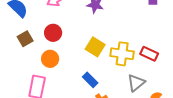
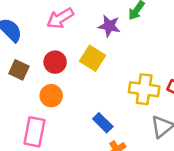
brown square: (25, 39) -> (19, 70), turned -35
yellow square: (95, 47) -> (92, 58), moved

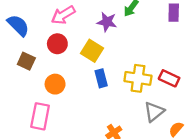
red circle: (55, 62) -> (57, 44), moved
blue rectangle: (103, 123) -> (101, 78), moved, turned 30

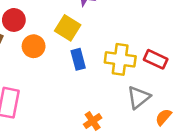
red circle: (57, 44) -> (14, 20), moved
orange circle: (55, 84) -> (34, 46), moved

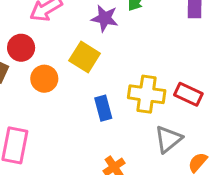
blue rectangle: (78, 59) -> (103, 108), moved

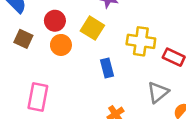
red circle: (21, 48) -> (55, 21), moved
yellow cross: (147, 94) -> (141, 41), moved

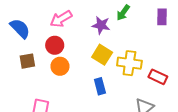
yellow square: (92, 28) -> (102, 55), moved
brown square: (23, 39) -> (27, 61), turned -35

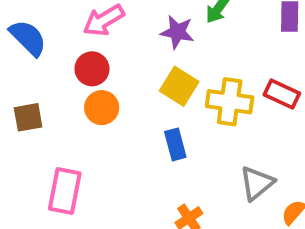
brown square: (27, 61) -> (28, 117), moved
red rectangle: (158, 77) -> (282, 94), moved

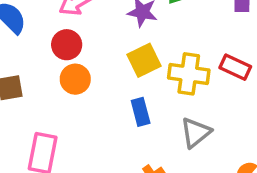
yellow square: (179, 86) -> (144, 60), turned 32
gray triangle: (257, 183) -> (196, 132), moved

